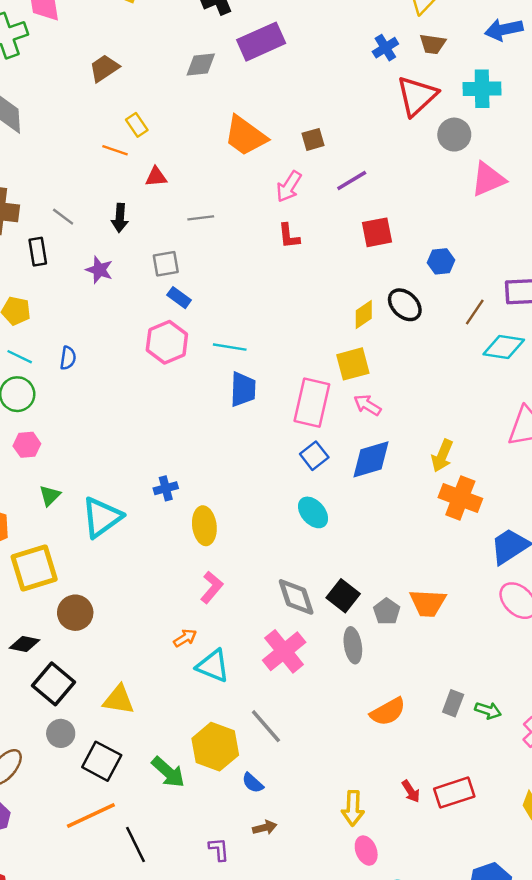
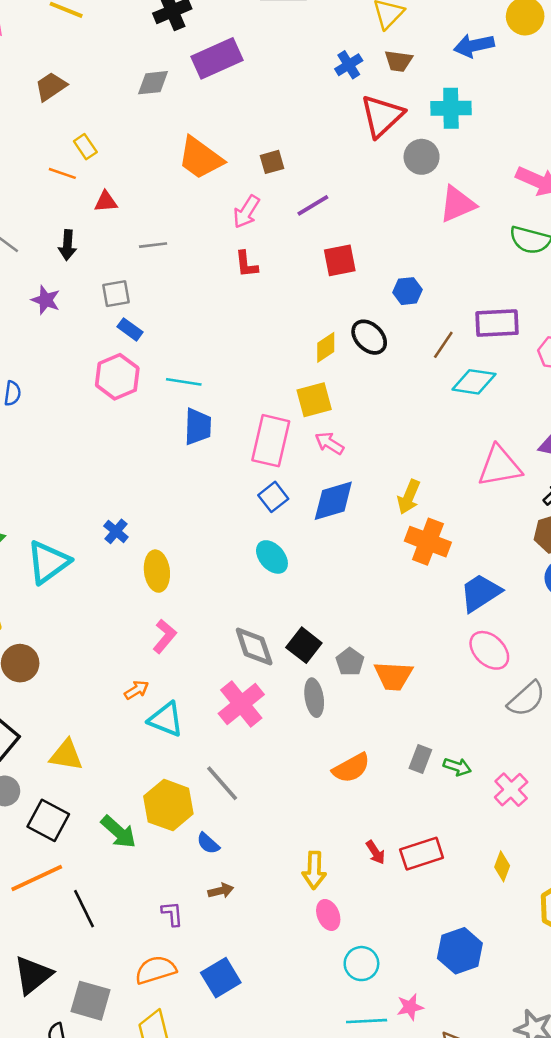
blue cross: (166, 488) -> (116, 531), turned -35
orange trapezoid: (428, 603) -> (393, 676), moved

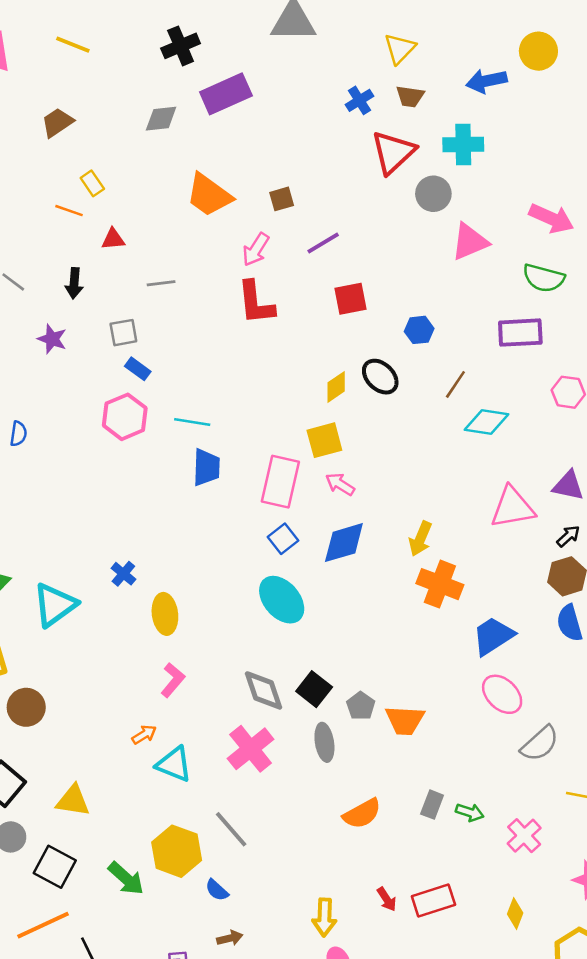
red L-shape: (246, 264) -> (256, 303), size x1.6
purple rectangle: (497, 323) -> (520, 333), moved
cyan ellipse: (272, 557) -> (282, 600), size x1.4

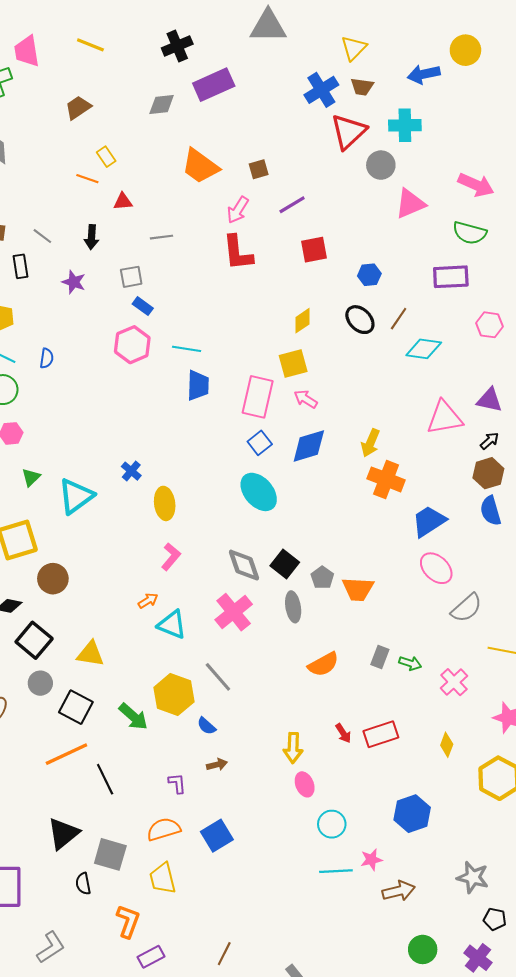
blue cross: (359, 100) -> (321, 90), size x1.5
black ellipse: (380, 377) -> (360, 320), moved

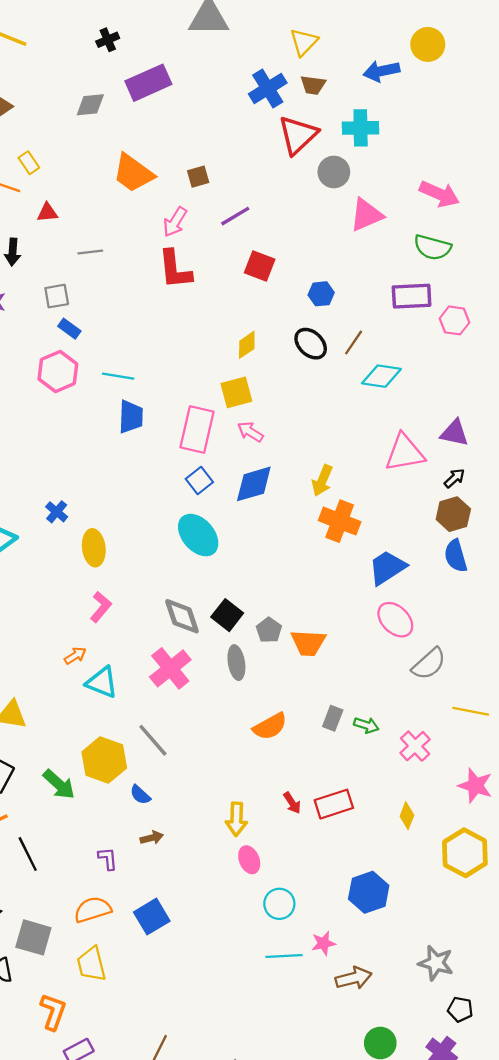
black cross: (177, 46) -> (108, 40), size x0.7
red square: (314, 250) -> (260, 266), turned 32
pink hexagon: (489, 325) -> (454, 320), moved

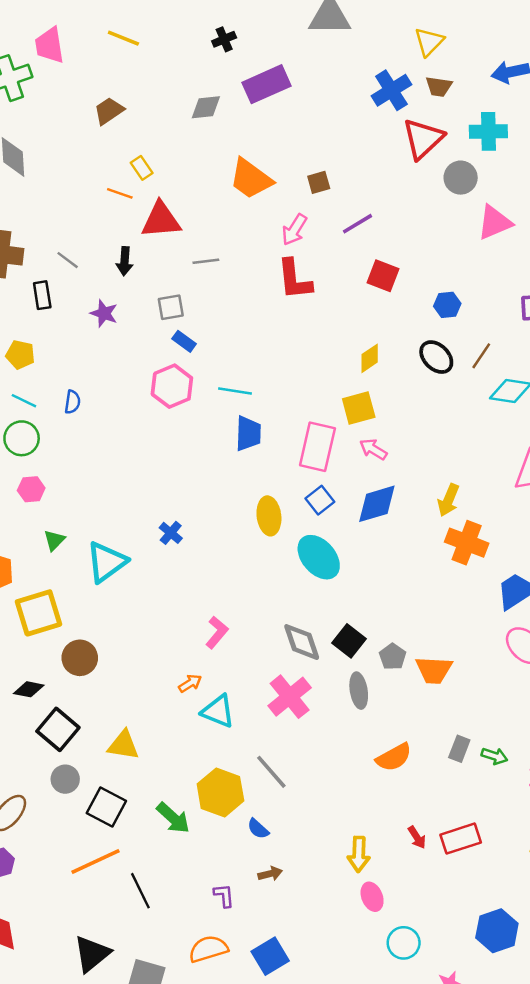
red triangle: (47, 213) -> (161, 220), size x1.8
yellow ellipse: (94, 548) -> (269, 516), moved

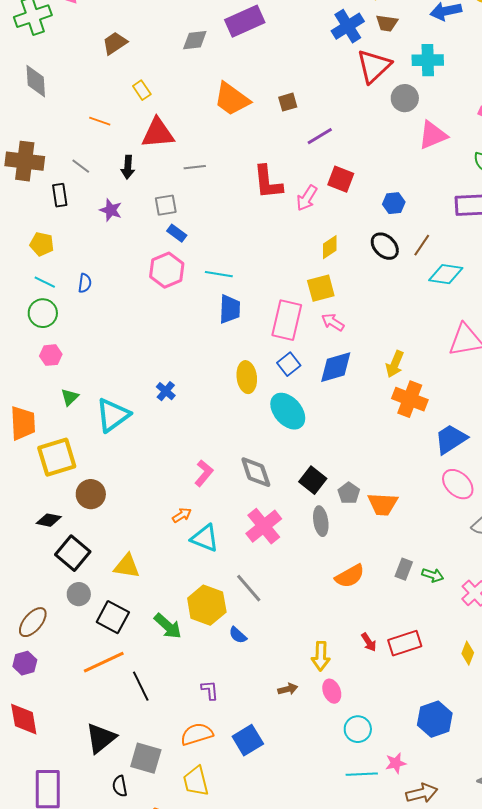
orange line: (120, 193) -> (100, 121), moved
pink arrow: (294, 230) -> (307, 198), moved
gray diamond: (302, 642) -> (256, 472), moved
brown arrow: (270, 874) -> (288, 689), moved

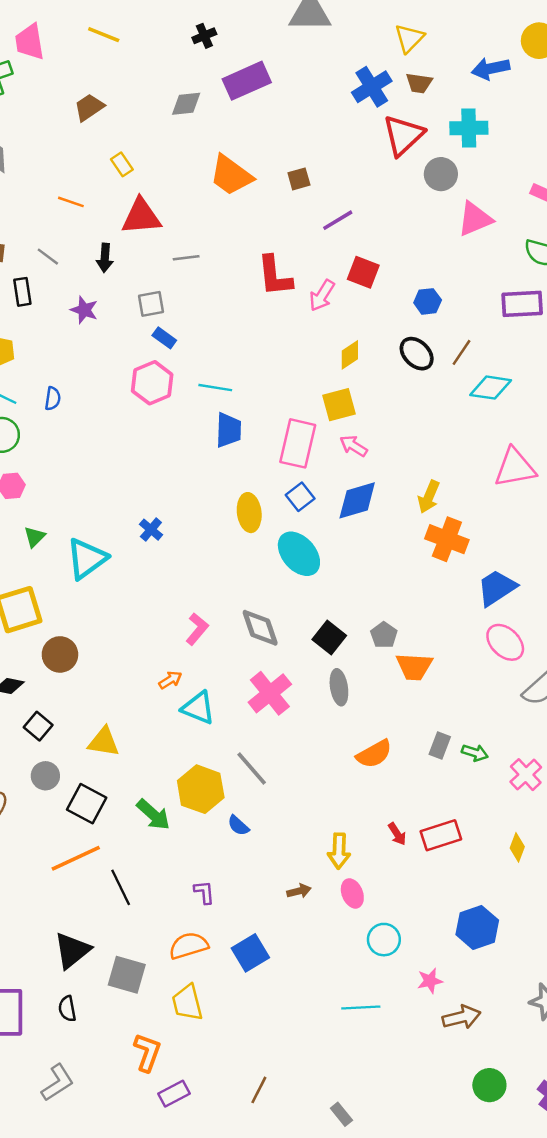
gray pentagon: (349, 493) -> (384, 635), moved
black square: (73, 553) -> (38, 726), size x0.7
cyan line: (362, 774) -> (361, 1007), moved
black semicircle: (120, 786) -> (67, 1009), moved

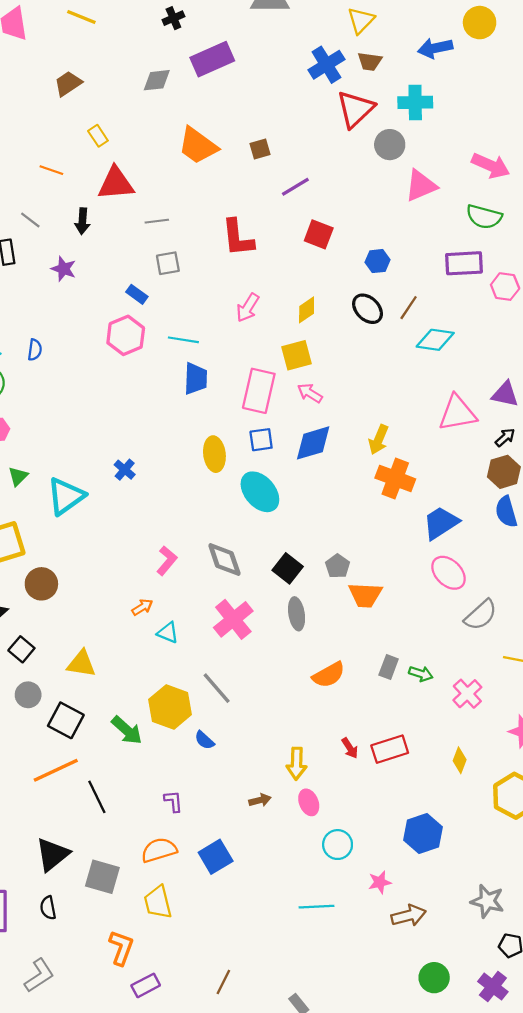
pink arrow: (322, 295) -> (248, 308), moved
gray square: (151, 304) -> (168, 263), moved
blue square: (300, 497) -> (261, 440), turned 30
cyan triangle: (198, 708) -> (168, 633), size x0.7

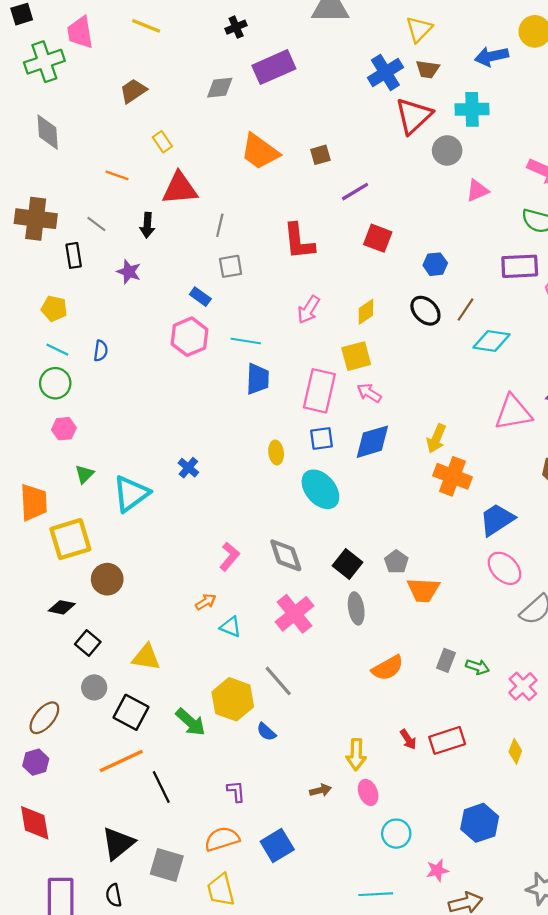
pink triangle: (421, 186) -> (477, 191), size x0.7
gray line: (157, 221) -> (220, 225), turned -70
yellow ellipse: (214, 454) -> (276, 453), size x0.7

